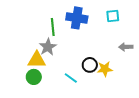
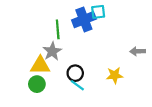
cyan square: (113, 16) -> (98, 12), moved
blue cross: (77, 18) -> (84, 20), turned -30
black circle: (90, 65) -> (75, 73), moved

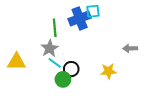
yellow triangle: (40, 65) -> (16, 62), moved
green circle: (37, 84) -> (63, 79), moved
cyan line: (77, 85) -> (55, 63), moved

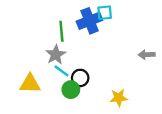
yellow triangle: (16, 62) -> (30, 84), moved
yellow star: (108, 71) -> (119, 98), moved

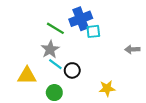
cyan square: (105, 13) -> (93, 31), moved
green line: (61, 31) -> (55, 28), turned -54
green circle: (71, 90) -> (54, 93), moved

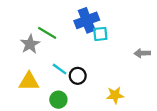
green line: (55, 28) -> (47, 33), moved
gray star: (50, 49) -> (30, 44), moved

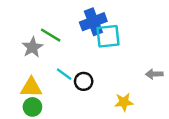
cyan square: (100, 34) -> (108, 36), size x1.5
gray arrow: (142, 53) -> (154, 74), moved
green circle: (58, 100) -> (32, 107), moved

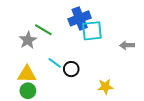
gray arrow: (154, 74) -> (127, 45), moved

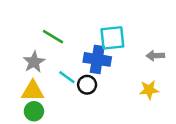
blue cross: (80, 18) -> (97, 59), moved, turned 30
gray star: (28, 40) -> (34, 62), moved
yellow star: (105, 87) -> (149, 90), moved

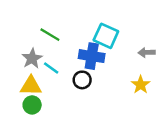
cyan square: (112, 38) -> (106, 36), turned 30
cyan line: (67, 77) -> (51, 68), moved
yellow star: (149, 90) -> (141, 85), turned -30

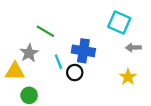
cyan square: (106, 36) -> (119, 23), moved
cyan line: (51, 68) -> (58, 62), moved, turned 32
yellow triangle: (31, 86) -> (15, 71), moved

